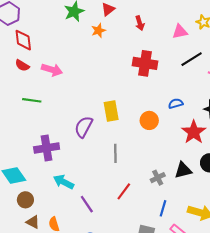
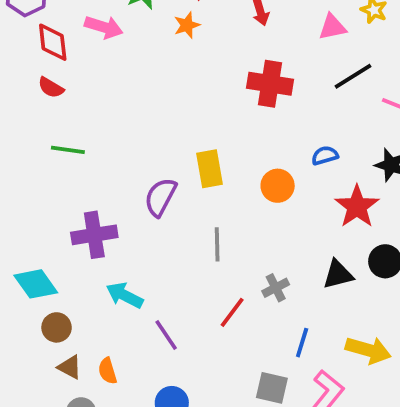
pink arrow: (52, 70) -> (104, 27), moved
gray cross: (158, 178) -> (276, 288), moved

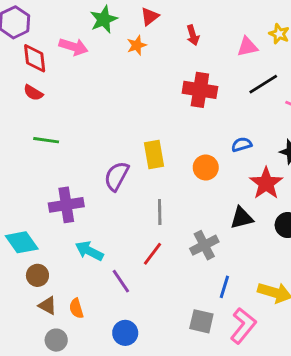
black triangle: (338, 275) -> (242, 218), moved
gray cross: (276, 288) -> (204, 245), size x1.4
red line: (232, 312) -> (153, 254), moved

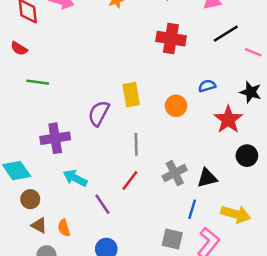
red semicircle: (33, 93) -> (19, 49), moved
black triangle: (242, 218) -> (207, 178), moved

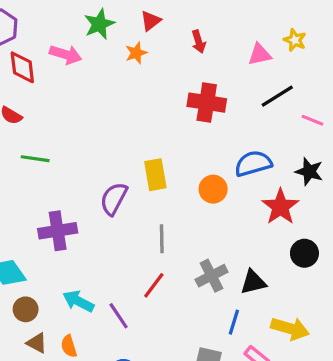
blue semicircle: (207, 86) -> (253, 163), size x1.6
cyan arrow: (75, 178) -> (78, 301), moved

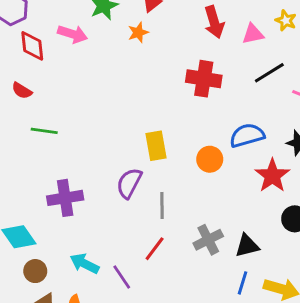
red arrow: (199, 42) -> (214, 22), moved, size x1.5
purple semicircle: (114, 199) -> (129, 183), moved
blue line: (234, 322) -> (243, 283), moved

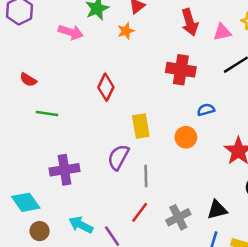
red diamond: (32, 46) -> (106, 87), moved, turned 32
blue semicircle: (247, 135) -> (206, 110), moved, size x0.6
gray cross: (208, 240) -> (178, 217), moved

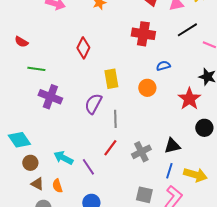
purple cross: (65, 170) -> (50, 97), moved, turned 30

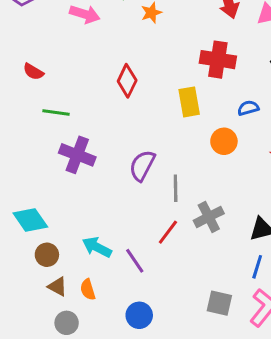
yellow rectangle: (111, 79) -> (189, 102), moved
gray cross: (141, 152) -> (209, 217), moved

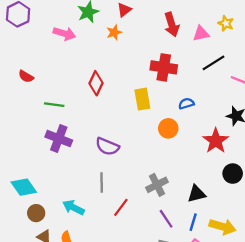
green line: (56, 113) -> (54, 105), moved
purple semicircle: (142, 165) -> (107, 146), turned -95
gray line: (176, 188) -> (102, 183), moved
red line: (168, 232) -> (121, 207), moved
purple line: (135, 261) -> (166, 219), moved

